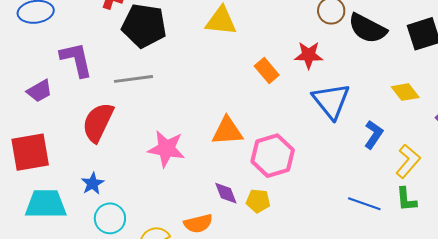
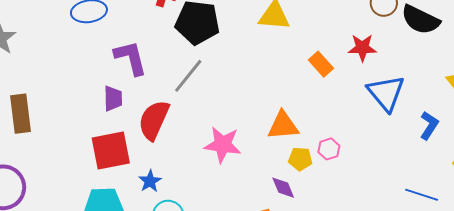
gray line: (134, 79) -> (188, 76), turned -42
purple trapezoid: (40, 91) -> (113, 98), moved, turned -60
red square: (30, 152) -> (111, 151), moved
pink hexagon: (273, 156) -> (329, 149), size x0.5
yellow pentagon: (258, 201) -> (300, 159), moved

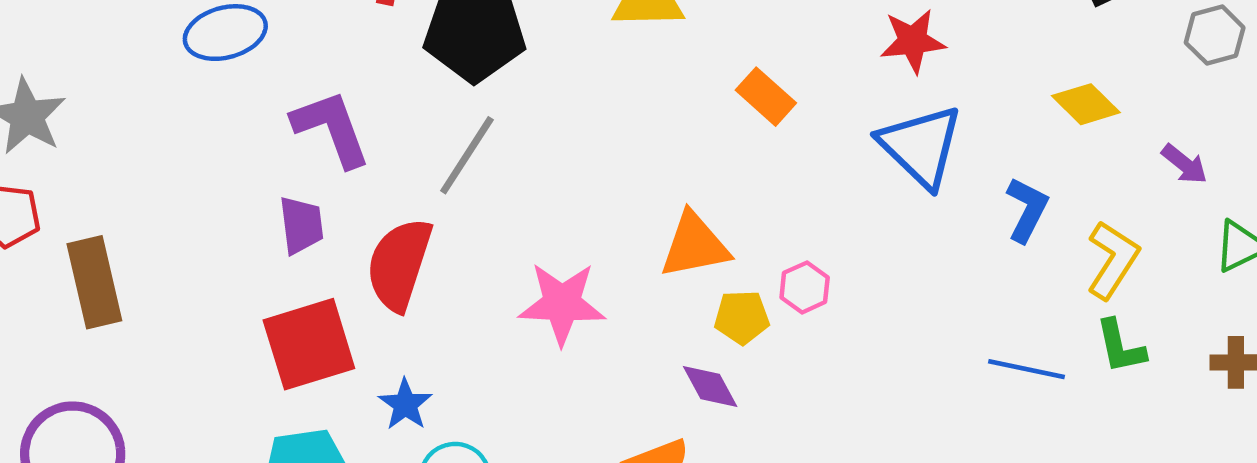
red star: (362, 48) -> (913, 41), moved

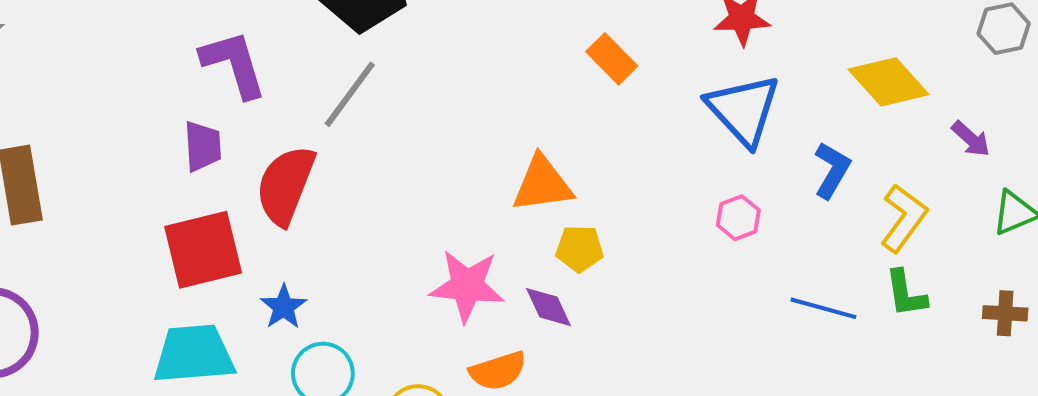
yellow diamond: (1086, 104) -> (888, 82), size x1.4
pink hexagon: (805, 287) -> (738, 218), moved
pink star: (562, 304) -> (467, 286), moved

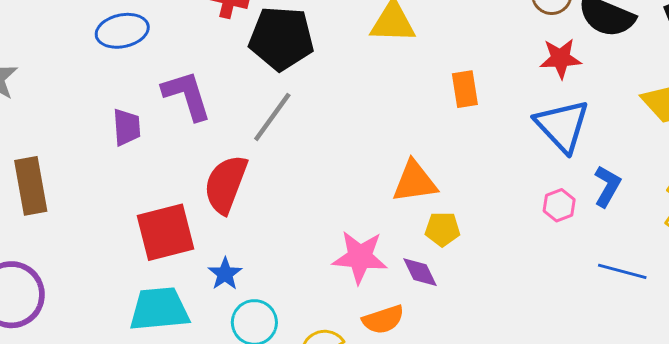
orange rectangle: (612, 59) -> (465, 89), turned 36
purple trapezoid: (203, 146) -> (127, 127), moved
blue L-shape: (832, 170) -> (607, 186), moved

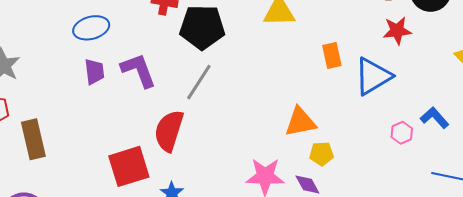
blue triangle: (562, 126) -> (373, 76), moved, turned 45
purple trapezoid: (127, 127) -> (94, 72), moved
blue L-shape: (607, 186) -> (435, 118), turned -68

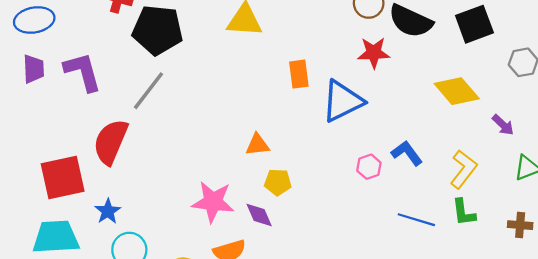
orange triangle: (300, 122) -> (257, 145), size x0.7

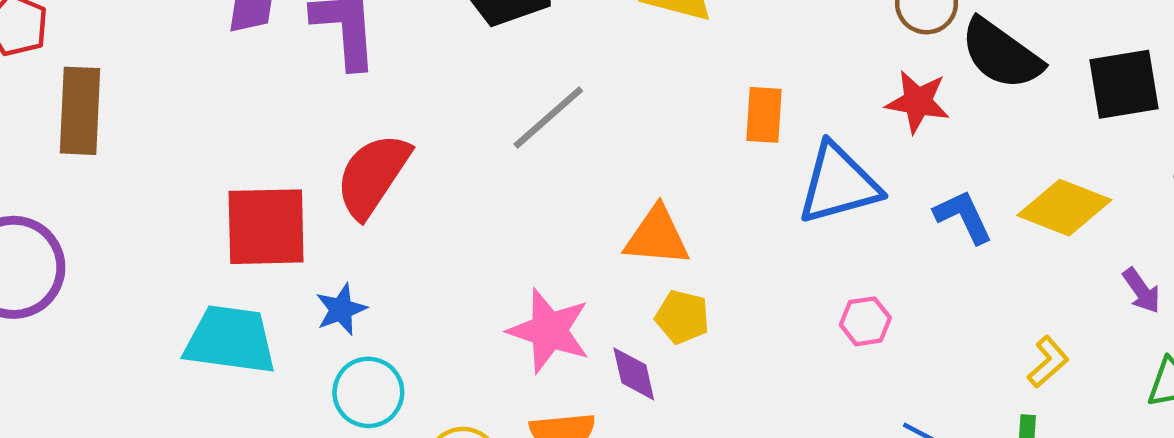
gray line: (149, 91) -> (548, 117), moved
yellow diamond: (457, 91) -> (1064, 208), turned -39
orange triangle: (257, 145) -> (657, 236), size x1.4
blue L-shape: (407, 153) -> (963, 217), moved
yellow L-shape: (463, 169) -> (1048, 362), size x0.7

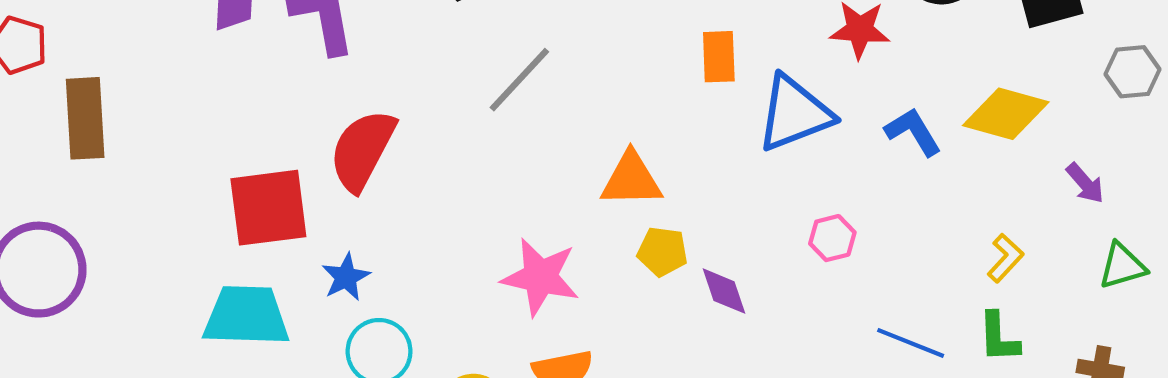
purple diamond: (634, 374) -> (724, 291), moved

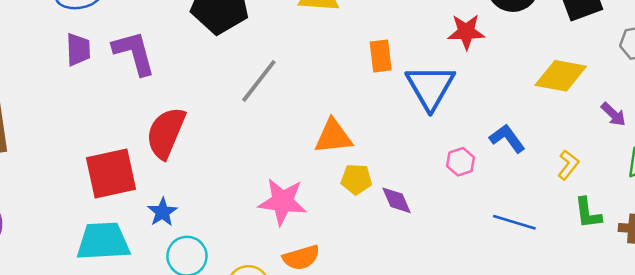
blue triangle: (794, 113) -> (430, 87), turned -34
blue L-shape: (913, 132) -> (507, 138), moved
green L-shape: (999, 337) -> (588, 213), moved

